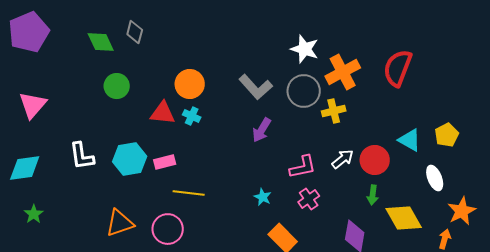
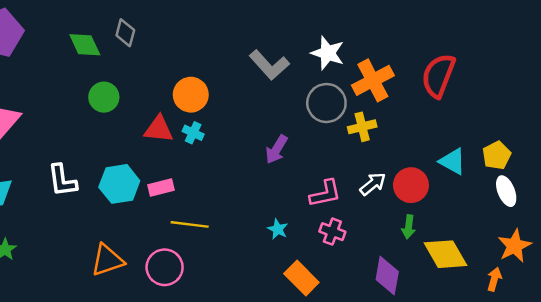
gray L-shape: (256, 87) -> (269, 65), moved
white ellipse: (435, 178) -> (506, 191), moved
pink cross: (309, 199) -> (332, 232), turned -35

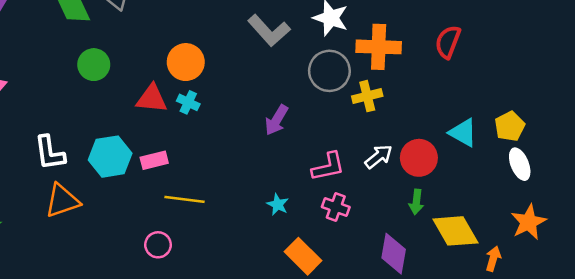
red semicircle: (438, 76) -> (448, 42), size x0.7
orange cross: (373, 80) -> (379, 47), turned 30
orange triangle: (107, 260) -> (62, 201), moved
pink circle: (165, 267) -> (158, 245), size x0.7
orange arrow: (494, 279) -> (493, 259), moved

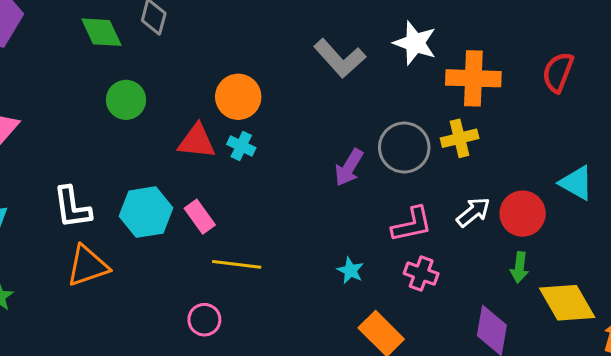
gray circle: (329, 71) -> (404, 148), moved
pink rectangle: (154, 160) -> (200, 217), turned 68

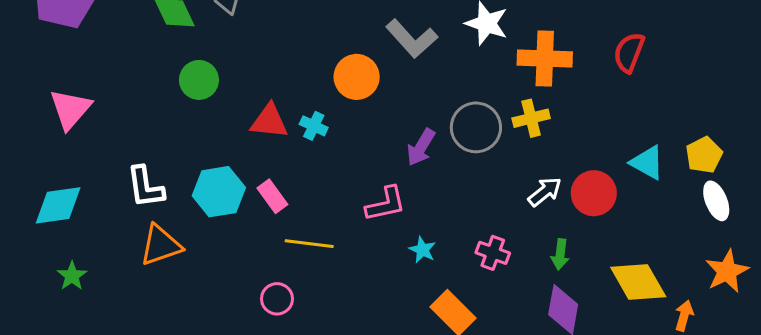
orange circle: (238, 97) -> (357, 77), moved
pink L-shape: (412, 224) -> (386, 204), moved
green arrow: (519, 267) -> (560, 254), moved

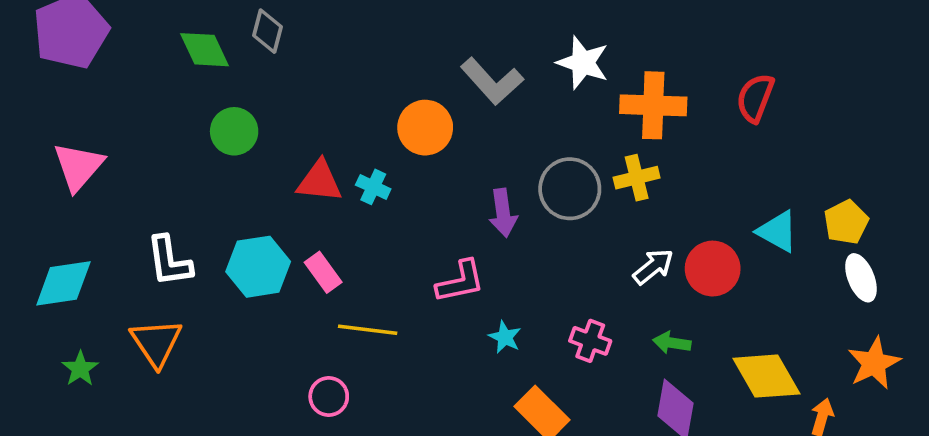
purple arrow: (421, 147) -> (503, 213), turned -39
orange triangle: (161, 245) -> (156, 343), moved, turned -45
green arrow: (560, 254) -> (672, 343), turned 92

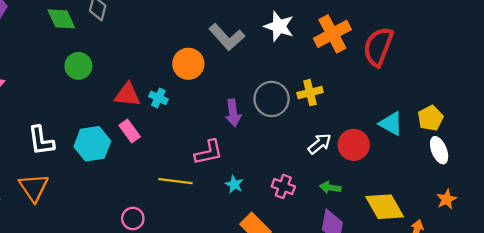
red semicircle: (755, 98) -> (378, 47), size x1.4
orange cross: (653, 105) -> (332, 34), moved, turned -30
pink rectangle: (323, 272) -> (130, 131), moved
yellow line: (368, 330) -> (176, 181), moved
orange star: (874, 363) -> (447, 199), size x0.7

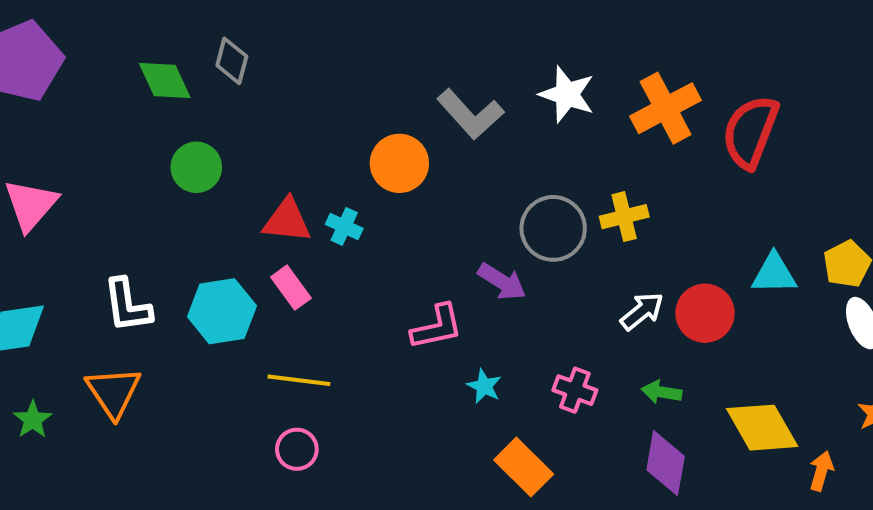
purple arrow: (233, 113) -> (502, 282), moved, turned -50
cyan triangle: (391, 124) -> (774, 274), turned -30
yellow line: (176, 181) -> (299, 380), moved

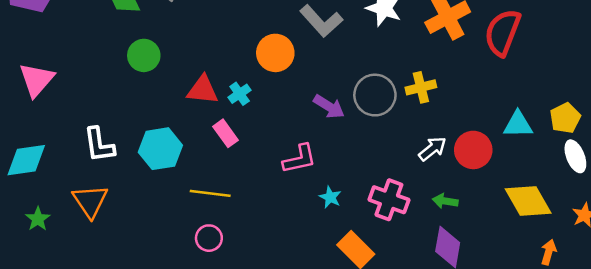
cyan cross: (344, 226) -> (240, 94), turned 30
purple arrow: (502, 282) -> (329, 107), moved
pink rectangle: (291, 288) -> (226, 133), moved
pink cross: (575, 390) -> (389, 200), size x1.4
yellow diamond: (762, 428) -> (528, 201), moved

